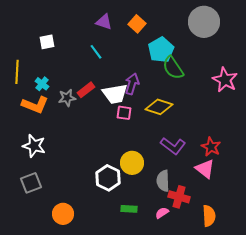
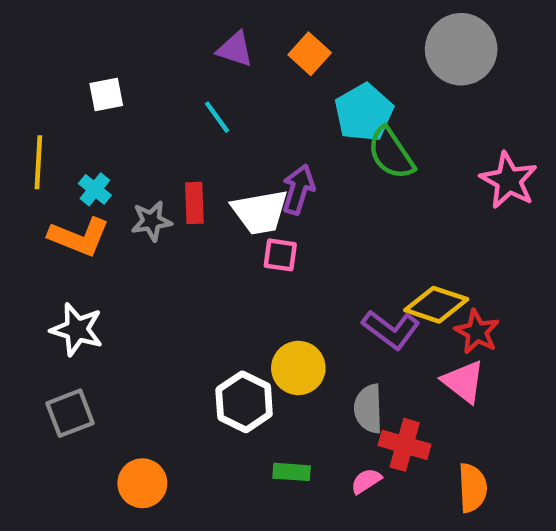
red rectangle: (86, 90) -> (194, 203), turned -54
yellow diamond: (159, 107) -> (436, 305), moved

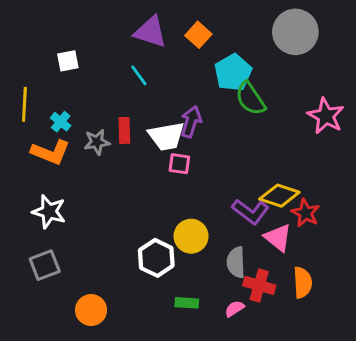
purple triangle: (235, 49) -> (150, 32), size x1.4
pink triangle: (463, 382) -> (278, 238), moved
orange semicircle: (472, 488) -> (303, 283), moved

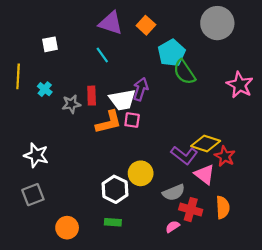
orange L-shape: (50, 152) -> (109, 122), moved, turned -36
gray semicircle: (236, 262) -> (174, 192), turned -110
green rectangle: (187, 303) -> (113, 222), moved

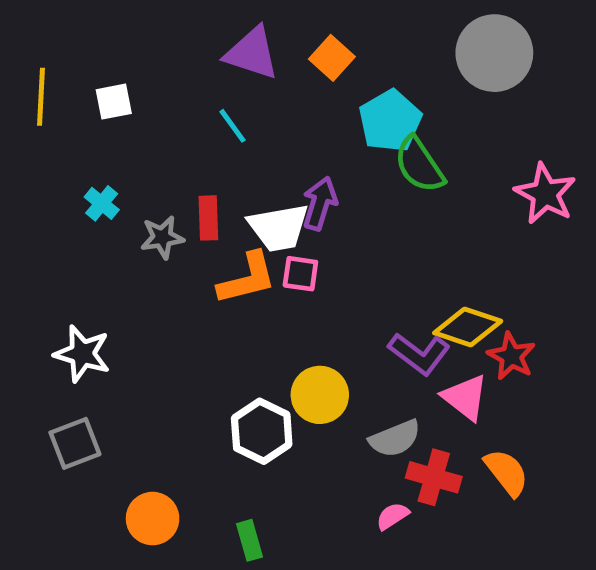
yellow line: (18, 76) -> (41, 97), moved
orange semicircle: (223, 207) -> (506, 472), turned -35
green rectangle: (113, 222) -> (250, 540), moved, turned 70

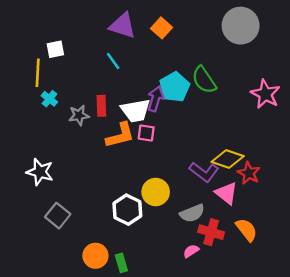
yellow line: (41, 97) -> (38, 73), moved
cyan pentagon: (390, 121) -> (175, 87), moved
gray square: (75, 443) -> (58, 216), moved, turned -30
orange circle: (153, 519) -> (95, 256), moved

